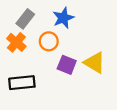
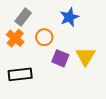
blue star: (63, 18) -> (69, 17), moved
yellow triangle: (95, 63) -> (85, 56), turned 30

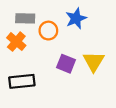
gray rectangle: (23, 17) -> (25, 18), turned 54
orange circle: (44, 37) -> (48, 31), moved

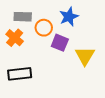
purple square: (66, 64) -> (60, 43), moved

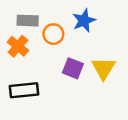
purple square: (60, 43) -> (73, 68), moved

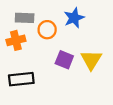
orange cross: (18, 46) -> (16, 40), turned 36

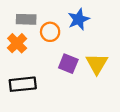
orange cross: (16, 40) -> (17, 43), turned -30

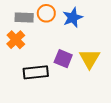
orange circle: (50, 32) -> (46, 13), moved
black rectangle: (23, 84) -> (36, 72), moved

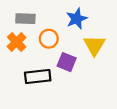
orange circle: (46, 13) -> (49, 39), moved
yellow triangle: (90, 59) -> (94, 45), moved

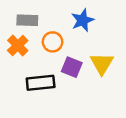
yellow triangle: (94, 45) -> (102, 64), moved

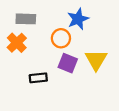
orange circle: (53, 42) -> (61, 38), moved
black rectangle: (41, 83) -> (38, 78), size x0.7

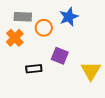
orange circle: (61, 38) -> (44, 28), moved
yellow triangle: (96, 60) -> (91, 71), moved

